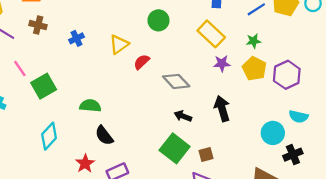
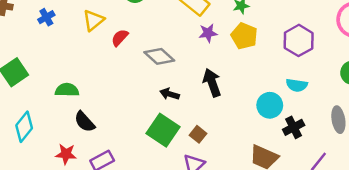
purple hexagon: (287, 75) -> (299, 40), moved
brown square: (206, 155) -> (198, 134), turned -32
red star: (85, 164) -> (66, 154), turned -30

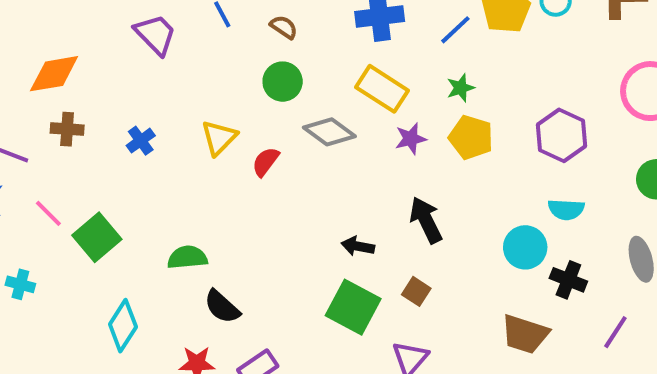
gray diamond: (159, 56) -> (329, 132), moved
black cross: (294, 127) -> (568, 280), turned -35
brown square: (198, 134) -> (416, 291), moved

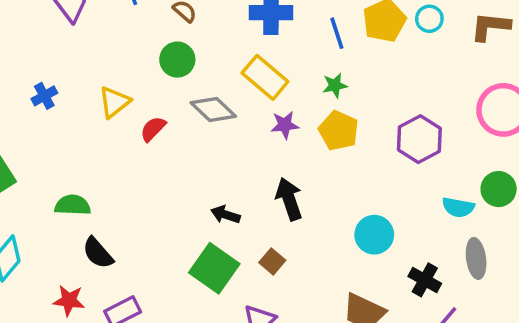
blue line: (455, 30) -> (337, 33), turned -72
cyan semicircle: (566, 209) -> (458, 207), moved
black cross: (568, 280) -> (425, 280), moved

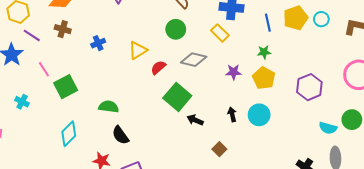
yellow rectangle: (265, 77) -> (220, 33), moved, size x0.7
gray diamond: (213, 110) -> (194, 60), turned -35
black arrow: (289, 199) -> (232, 114), size x0.6
cyan circle: (374, 235) -> (259, 115), moved
green square: (214, 268) -> (177, 97), moved

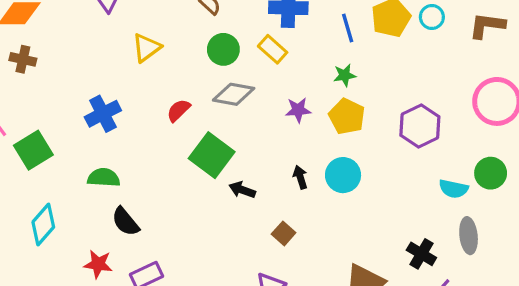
green circle: (176, 29) -> (223, 49), moved
blue cross: (98, 43) -> (103, 114), moved, size x1.5
yellow triangle: (138, 50) -> (146, 48), moved

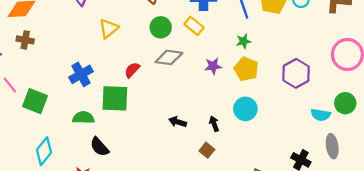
green square: (33, 150) -> (35, 101), turned -35
green square: (212, 155) -> (115, 98), moved, turned -32
black arrow: (300, 177) -> (214, 124), moved

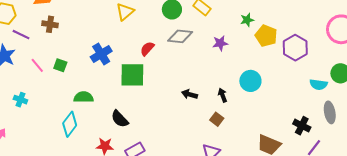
yellow pentagon: (246, 69) -> (266, 36), moved
green square: (35, 101) -> (60, 65), moved, size x0.6
green semicircle: (83, 118) -> (84, 97), moved

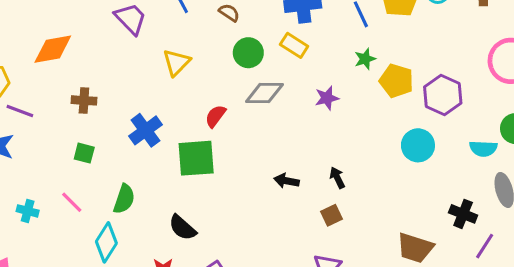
brown cross: (50, 24) -> (84, 100), moved
pink line: (37, 65) -> (72, 202), moved
cyan circle: (250, 81) -> (418, 145), moved
green semicircle: (84, 97) -> (124, 199), turned 114
brown square: (217, 119) -> (332, 215), turned 32

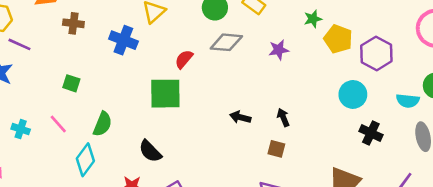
brown cross: (84, 100) -> (73, 23), moved
blue cross: (146, 130) -> (123, 40), moved, turned -36
black cross: (463, 214) -> (371, 133), moved
brown square: (332, 215) -> (276, 149), turned 36

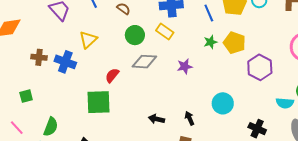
brown cross: (73, 23) -> (39, 57), moved
yellow pentagon: (338, 39) -> (234, 43), moved
green square: (71, 83) -> (26, 96), turned -32
cyan circle: (353, 94) -> (223, 103), moved

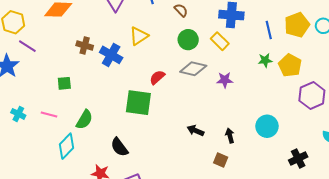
purple star: (185, 66) -> (225, 80), moved
pink line: (17, 128) -> (49, 114), turned -42
black cross: (257, 129) -> (298, 159), turned 30

